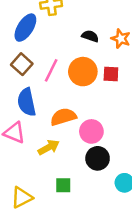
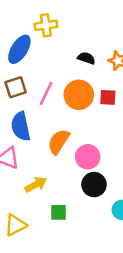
brown square: (22, 64) -> (16, 87), turned 30
orange semicircle: (63, 117) -> (59, 142), turned -40
yellow arrow: (49, 147) -> (36, 185), moved

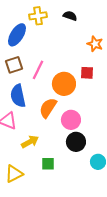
black semicircle: (86, 58) -> (70, 16), moved
orange circle: (79, 95) -> (64, 84), moved

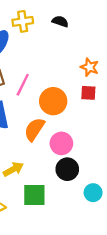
orange star: (95, 44) -> (90, 67), moved
red square: (87, 73) -> (88, 93), moved
green square: (48, 164) -> (34, 195), size x1.5

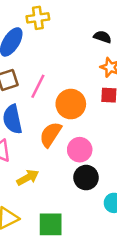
black semicircle: (60, 21) -> (102, 37), moved
green square: (34, 195) -> (51, 224), moved

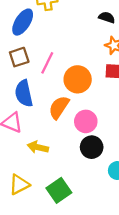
yellow arrow: (28, 178) -> (38, 147), turned -138
green square: (51, 224) -> (59, 190), turned -35

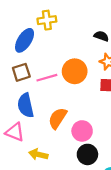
pink line: (47, 63) -> (47, 78), turned 48
orange circle: (78, 79) -> (75, 71), moved

